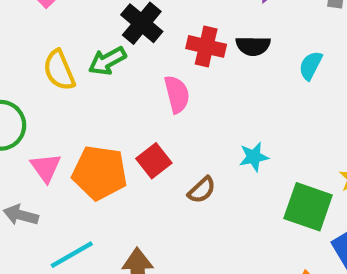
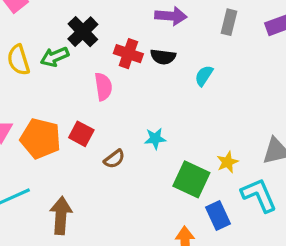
red square: (154, 161) -> (81, 134), turned -30

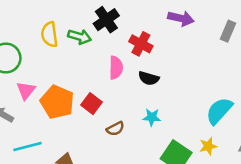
green arrow: (55, 57) -> (80, 37), turned -150
black semicircle: (163, 57) -> (149, 78), moved
cyan semicircle: (204, 76) -> (219, 111), moved, size x1.6

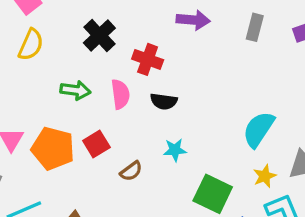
yellow semicircle: (49, 34) -> (31, 45), moved, turned -140
green arrow: (80, 37) -> (75, 90), moved
red square: (92, 104) -> (96, 144), turned 30
yellow star: (208, 146) -> (265, 176), moved

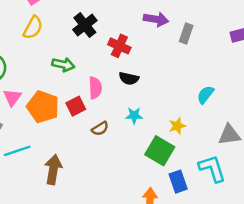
gray rectangle: (255, 27) -> (186, 34), moved
pink semicircle: (120, 94) -> (95, 88), moved
cyan semicircle: (259, 129) -> (205, 95), moved, size x0.7
yellow star: (265, 176) -> (177, 126), moved

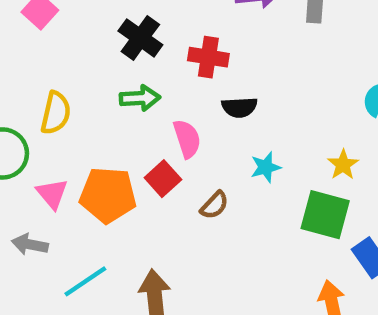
yellow semicircle: (33, 28) -> (56, 113), moved
green arrow: (63, 65) -> (140, 98), moved

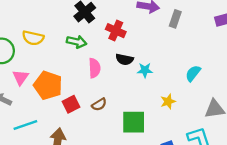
yellow semicircle: (56, 113) -> (33, 38), turned 75
cyan star: (266, 167) -> (145, 70), moved
red square: (163, 179) -> (71, 104), moved
green square: (325, 215) -> (134, 122), moved, turned -30

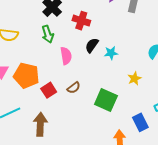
green arrow: (77, 42) -> (48, 34), turned 66
black semicircle: (124, 59) -> (92, 45), turned 119
green square: (134, 122) -> (106, 100), turned 30

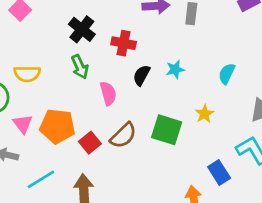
cyan star: (111, 53) -> (175, 69), moved
brown semicircle: (74, 88) -> (123, 135), size x1.5
green square: (106, 100) -> (167, 130), moved

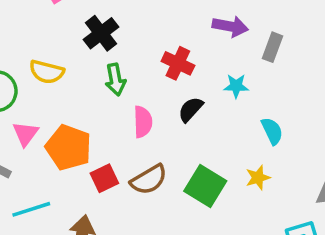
black cross: (82, 29) -> (101, 33), moved
cyan star: (175, 69) -> (236, 86), moved
cyan semicircle: (227, 74) -> (272, 131), moved, turned 115

